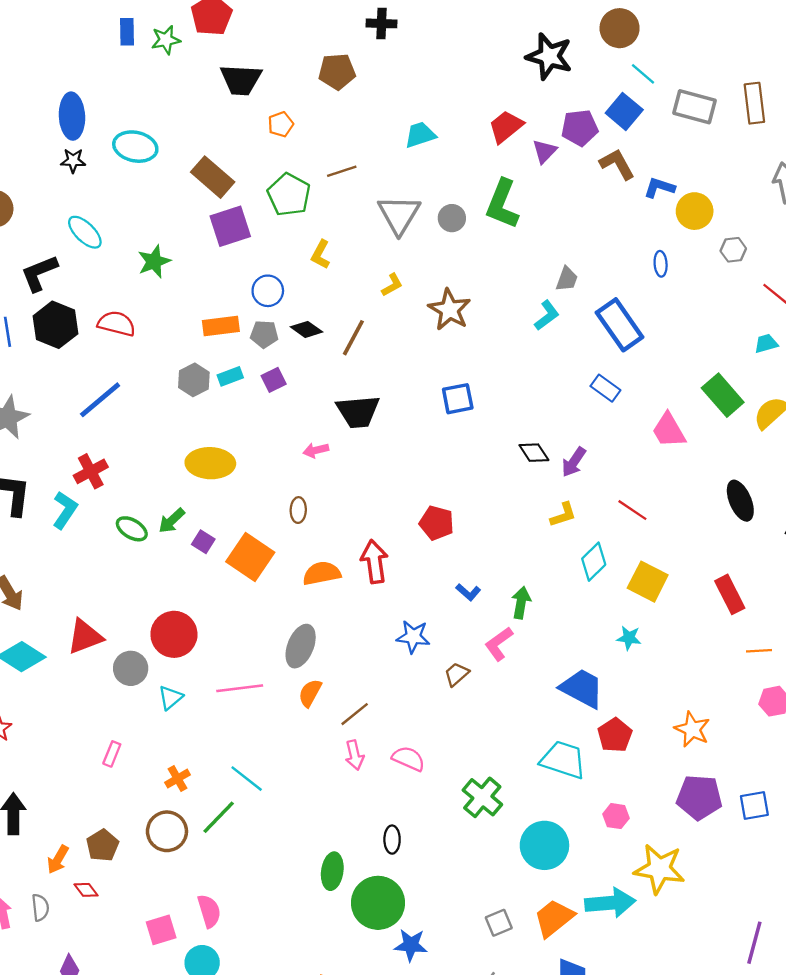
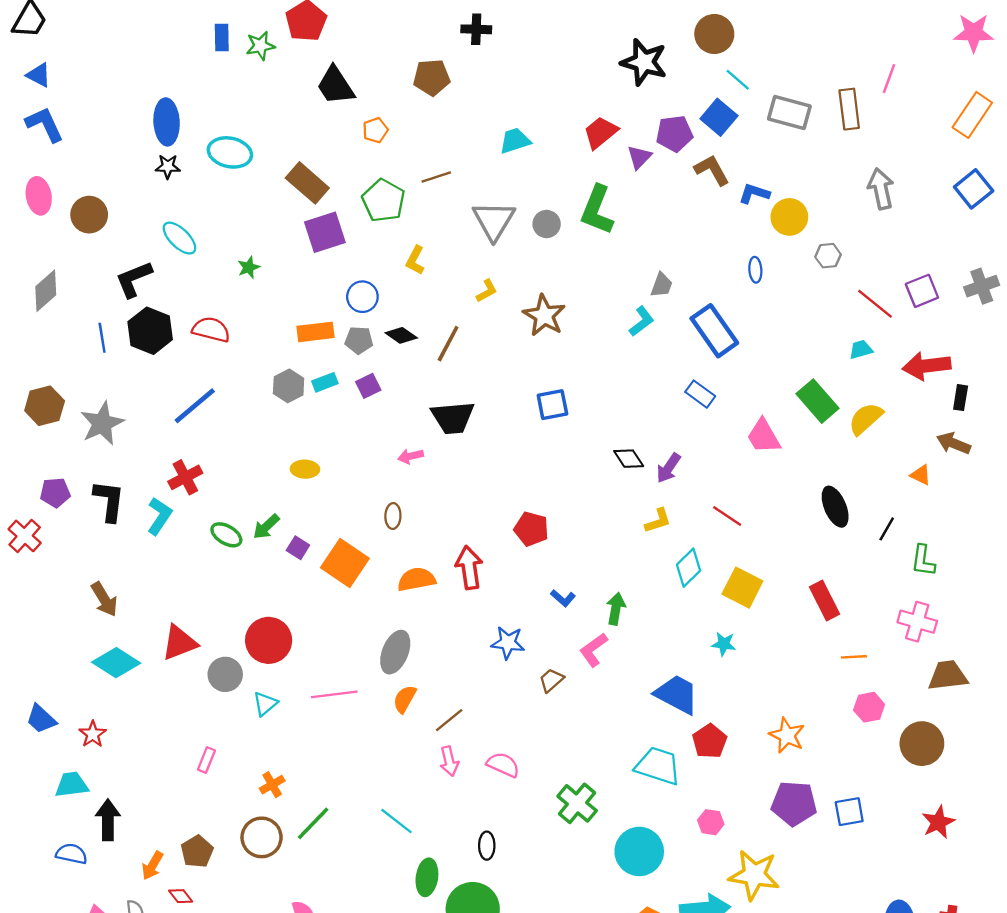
black trapezoid: (241, 80) -> (335, 86), turned 54
green star: (154, 261) -> (249, 267), size x0.7
yellow ellipse: (210, 463) -> (305, 469), size x0.6
cyan line: (247, 779) -> (396, 821), moved

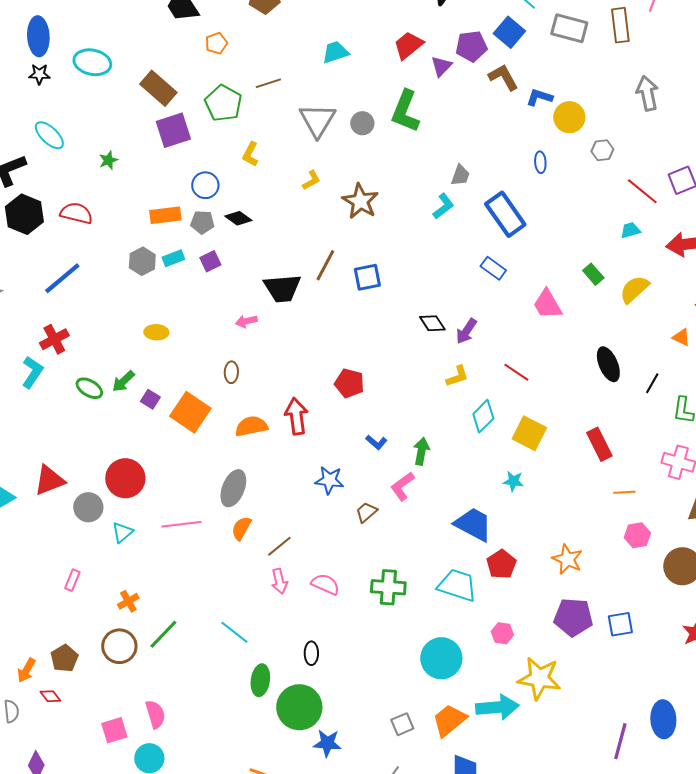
brown line: (448, 344) -> (325, 265), moved
green rectangle: (818, 401) -> (593, 274), size x0.6
green cross: (577, 803) -> (388, 587), moved, turned -36

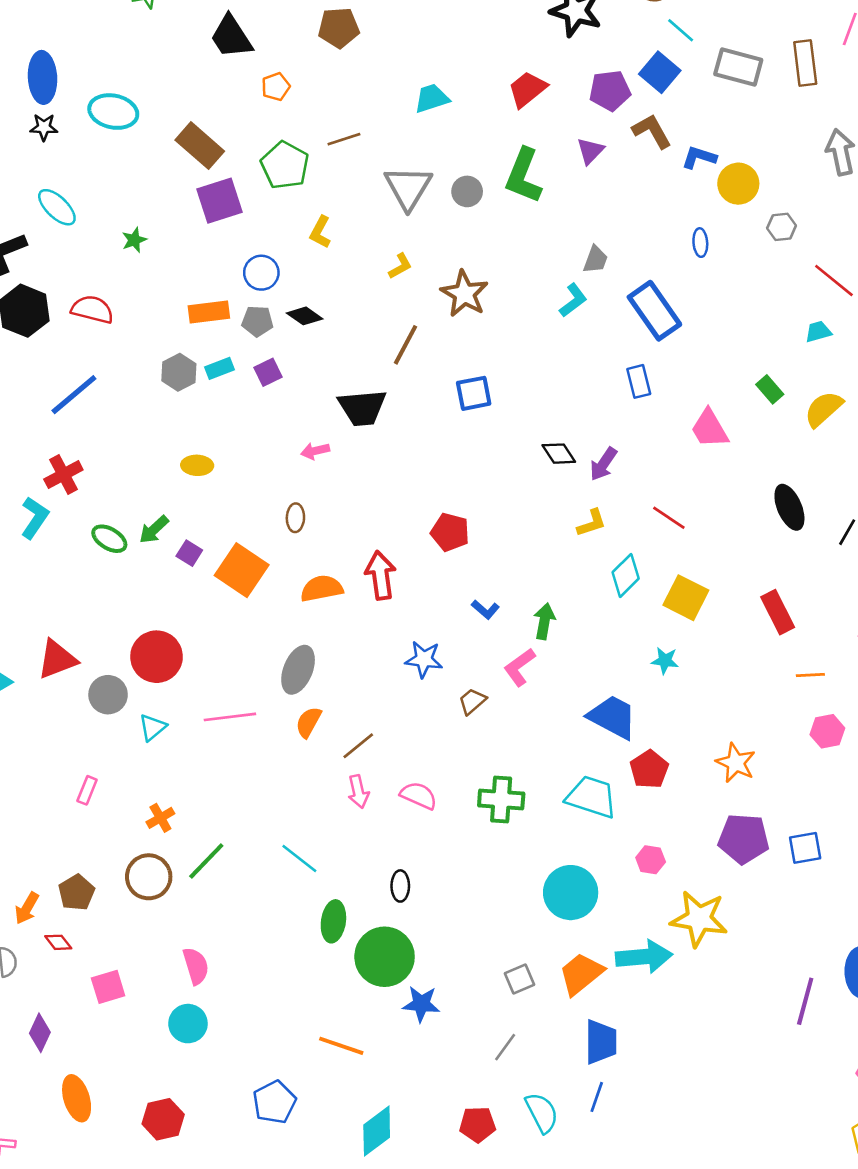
purple triangle: (441, 66) -> (590, 151), moved
brown line: (325, 265) -> (405, 345), moved
blue rectangle: (493, 268) -> (639, 381), turned 40
pink square: (114, 730) -> (108, 987), moved

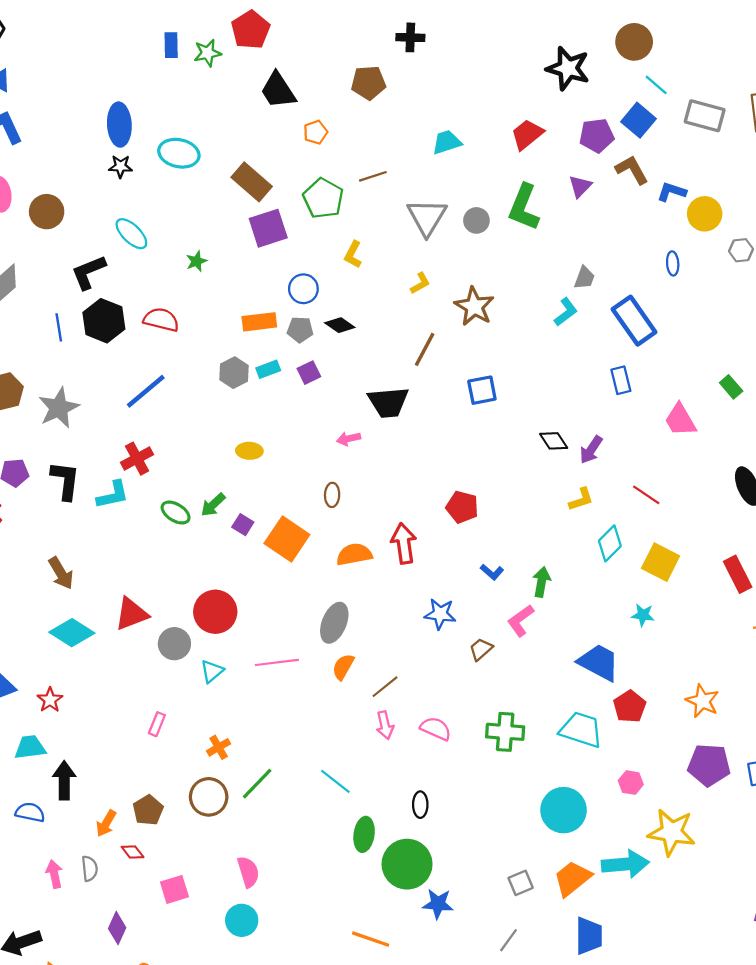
cyan L-shape: (35, 518) -> (113, 495), turned 44

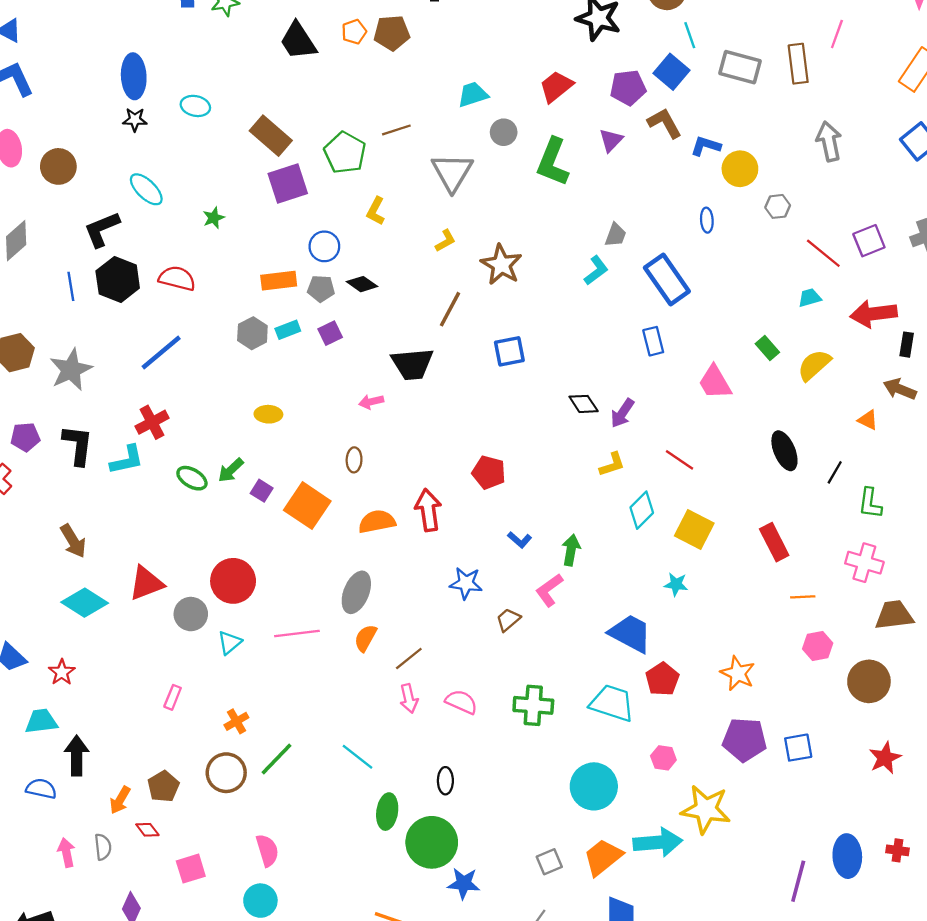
cyan line: (656, 85) -> (690, 35), turned 30
orange pentagon: (316, 132) -> (354, 32), moved
cyan ellipse: (179, 153) -> (195, 106), size x0.7
gray circle: (476, 220) -> (504, 132), moved

